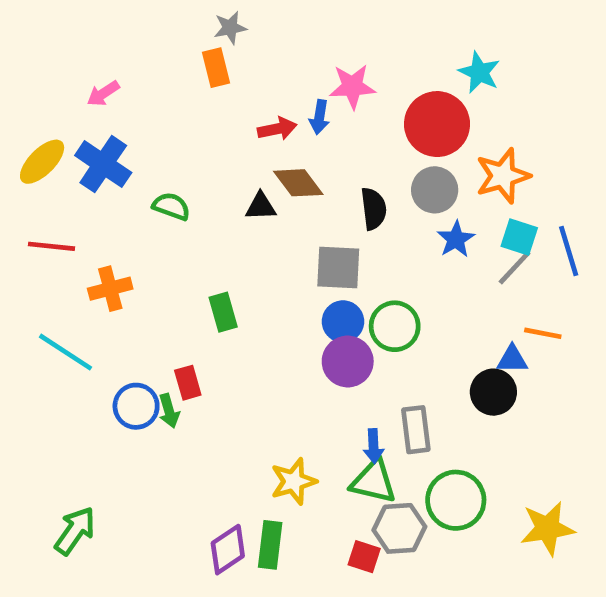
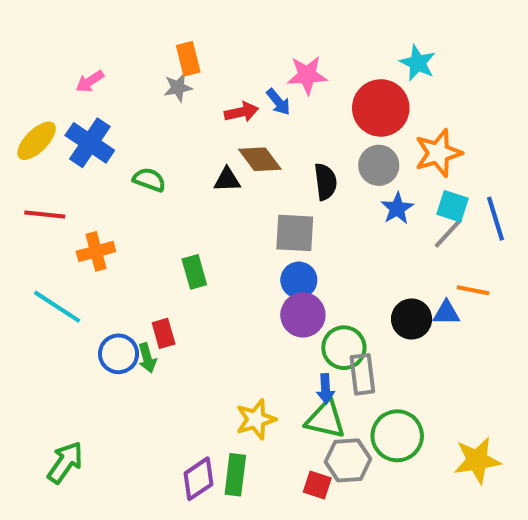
gray star: (230, 28) -> (178, 87), moved
blue arrow: (319, 117) -> (278, 102), turned -48
green circle: (395, 326) -> (344, 348), moved
black circle: (493, 392) -> (412, 319), moved

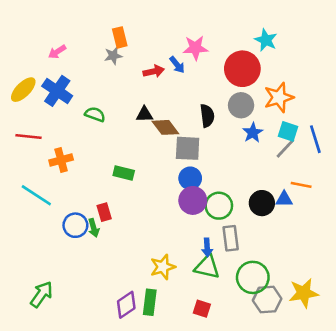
brown diamond: (260, 159) -> (165, 127), moved
green rectangle: (194, 272) -> (124, 173), turned -60
green circle: (344, 348) -> (219, 206), moved
gray hexagon: (348, 460) -> (267, 300), moved

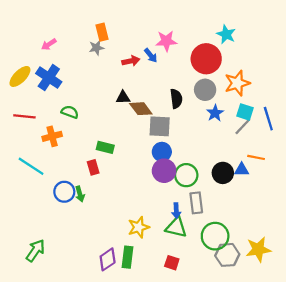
green semicircle: (95, 114) -> (70, 112), moved
red rectangle: (104, 212) -> (93, 167), moved

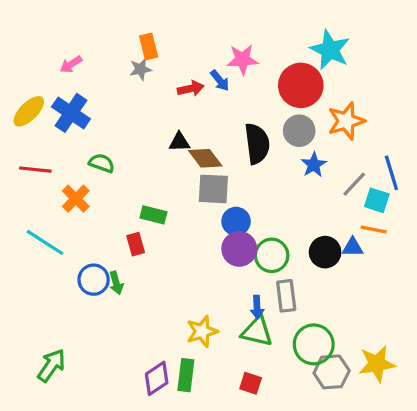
cyan star: (226, 34) -> (330, 50), size x1.4
black semicircle: (176, 99) -> (257, 144), size x1.4
cyan square: (245, 112) -> (377, 200), moved
gray square: (160, 126) -> (213, 189), moved
orange cross: (52, 136) -> (76, 199), turned -30

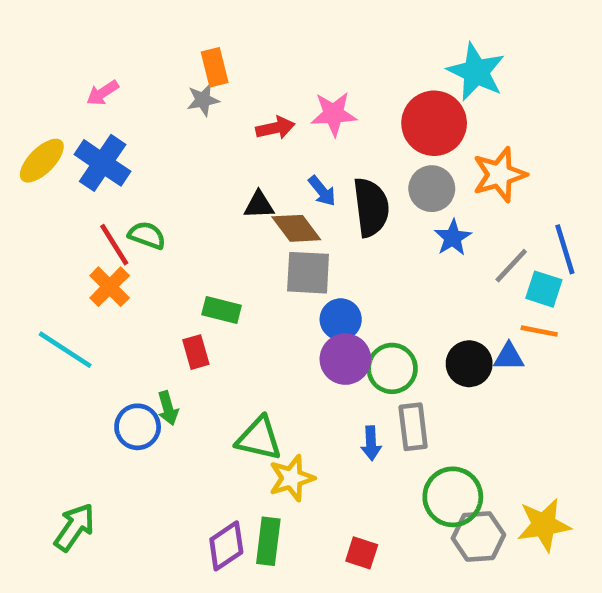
pink star: (242, 59) -> (334, 114), moved
blue arrow: (220, 81) -> (322, 191), moved
red line: (35, 170) -> (114, 245), moved, turned 52
blue circle: (94, 280) -> (138, 427), moved
green triangle: (257, 331) -> (259, 438), moved

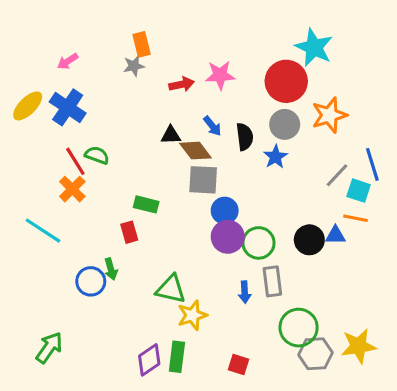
black semicircle: (371, 207) -> (245, 137), size x0.7
blue star: (453, 238) -> (275, 157), moved

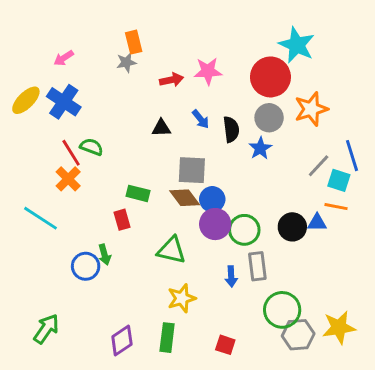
brown diamond: (195, 151) -> (185, 198), moved
green triangle: (171, 289) -> (171, 250), moved
purple diamond: (149, 360) -> (122, 340), moved

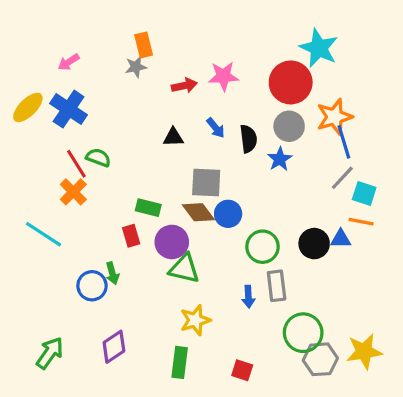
blue line: (352, 156) -> (344, 142), moved
purple circle: (215, 224) -> (172, 242), moved
purple diamond: (122, 340) -> (114, 347), moved

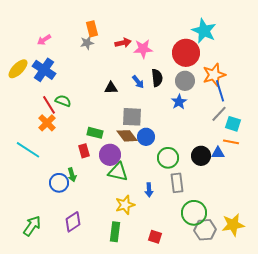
red arrow: (184, 86) -> (123, 43), moved
black semicircle: (248, 139) -> (157, 78), moved
blue arrow: (248, 297) -> (149, 190), moved

